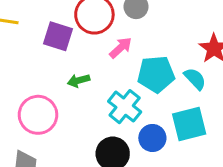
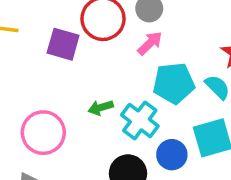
pink arrow: (121, 48) -> (150, 43), moved
green arrow: (79, 80) -> (101, 108), moved

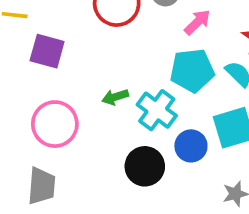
pink arrow: (150, 43) -> (197, 22), moved
purple square: (63, 44) -> (47, 51), moved

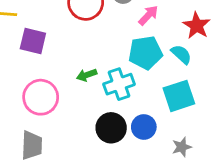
cyan cross: (157, 110) -> (119, 84), turned 36
blue circle: (191, 146) -> (144, 127), moved

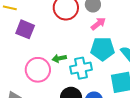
pink arrow: (148, 15) -> (98, 24), moved
pink circle: (41, 97) -> (38, 70), moved

